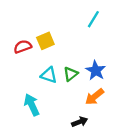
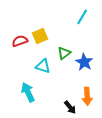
green triangle: (71, 74) -> (64, 53), moved
orange arrow: (95, 97) -> (87, 96), moved, turned -54
black arrow: (80, 122) -> (70, 107), turned 72

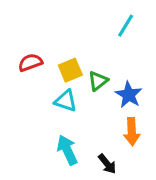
yellow square: (40, 36) -> (70, 70), moved
cyan arrow: (28, 92) -> (67, 150), moved
orange arrow: (87, 96) -> (132, 132), moved

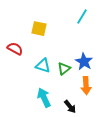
red semicircle: (30, 62) -> (15, 49), moved, turned 49
yellow square: (70, 70) -> (39, 29), moved, turned 35
green triangle: (98, 81) -> (64, 69), moved

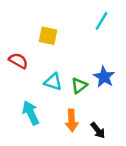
orange arrow: (86, 86) -> (72, 120), moved
cyan arrow: (44, 98) -> (31, 113), moved
black arrow: (70, 107) -> (98, 130), moved

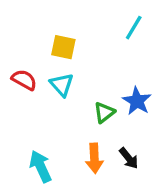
cyan triangle: (53, 82) -> (62, 85), moved, turned 30
cyan arrow: (31, 113) -> (41, 166), moved
black arrow: (98, 130) -> (129, 158), moved

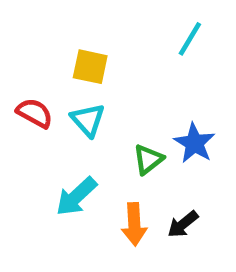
black arrow: (129, 158) -> (183, 224), turned 90
cyan arrow: (41, 166) -> (76, 196), moved, turned -108

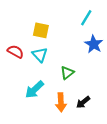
blue star: (194, 143) -> (94, 44), moved

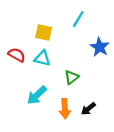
cyan line: (86, 18) -> (78, 19), moved
cyan triangle: (40, 55) -> (42, 58), turned -35

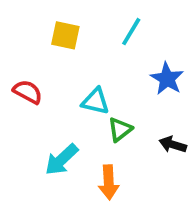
yellow square: (44, 32) -> (65, 35), moved
cyan triangle: (42, 58) -> (96, 101), moved
black arrow: (88, 109) -> (173, 145), moved, turned 56

